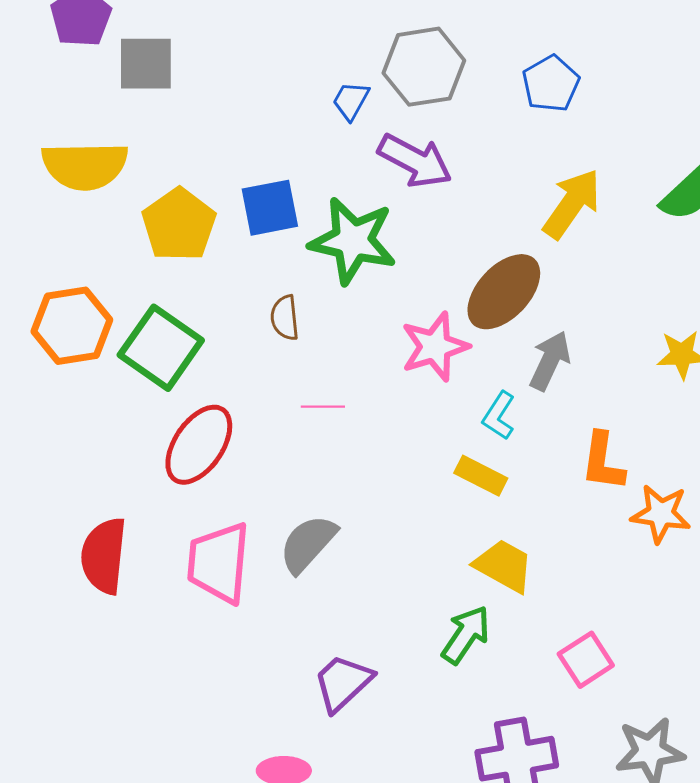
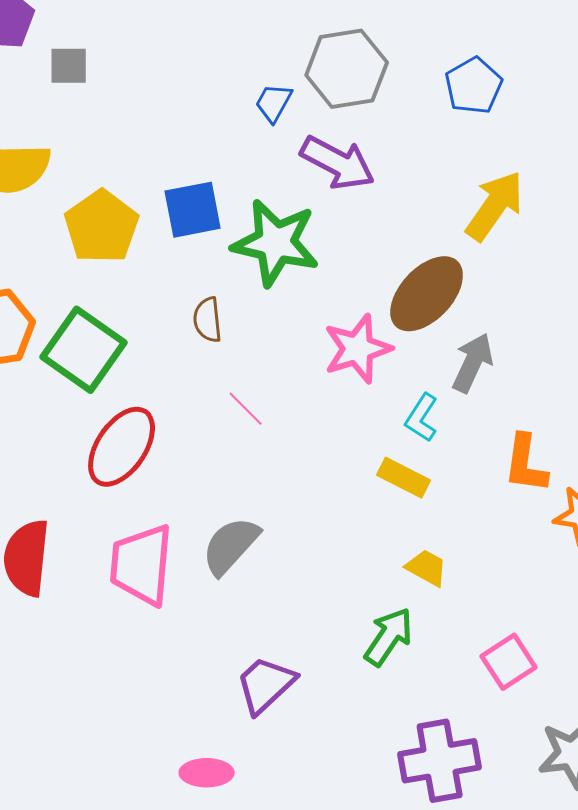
gray square: (146, 64) -> (69, 66), size x0.7
pink line: (323, 407) -> (246, 409), turned 45
yellow trapezoid: (504, 566) -> (427, 568), size x0.7

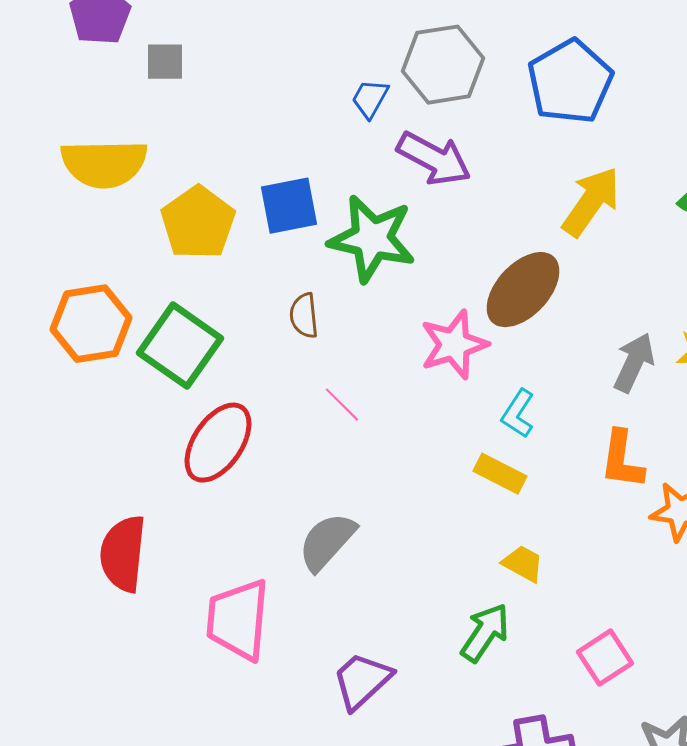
blue pentagon: (474, 86) -> (570, 82), size x1.5
gray arrow: (473, 363) -> (634, 363), moved
pink trapezoid: (142, 565) -> (238, 620), moved

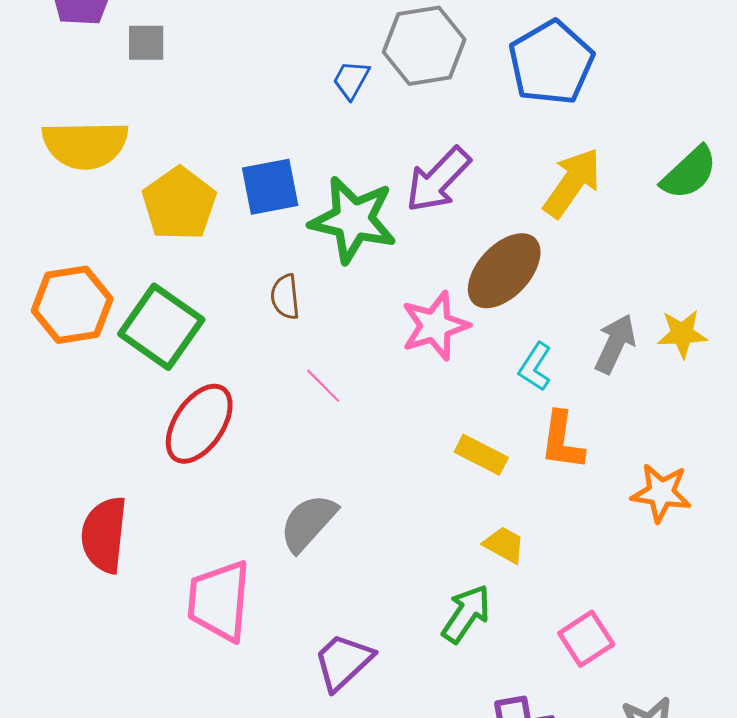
purple arrow: (434, 159) -> (438, 180), moved, turned 106
cyan L-shape: (518, 414) -> (535, 367), moved
orange L-shape: (622, 460) -> (562, 441), moved

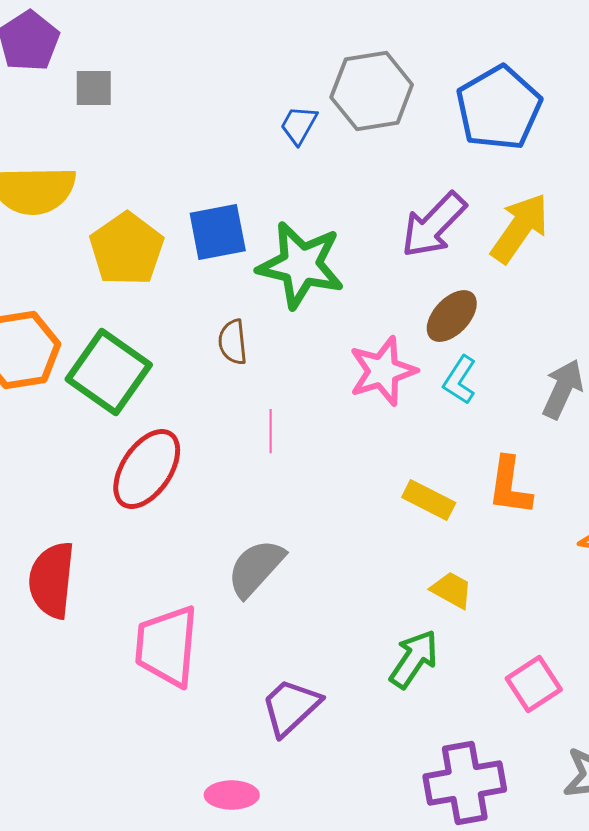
purple arrow: (438, 180) -> (434, 225), moved
brown ellipse: (504, 271) -> (452, 316), size x0.7
cyan L-shape: (535, 367) -> (460, 380), moved
pink line: (323, 386) -> (271, 431), turned 45

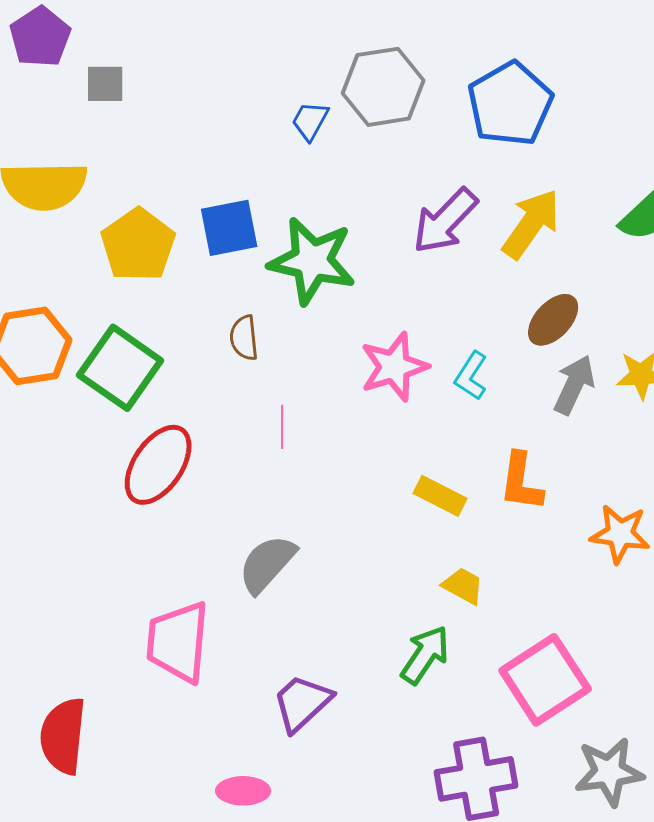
brown ellipse: (452, 316) -> (553, 320), moved
red semicircle: (52, 580) -> (63, 736), moved
pink square: (534, 684) -> (545, 680), size x1.6

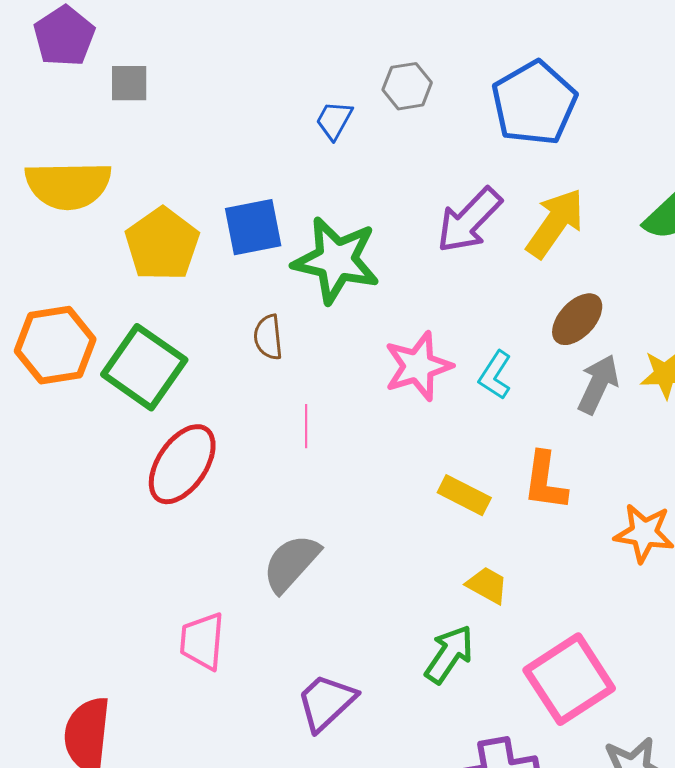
gray hexagon: (383, 87) -> (407, 86), size x0.6
pink trapezoid: (178, 642) -> (202, 641), size x0.7

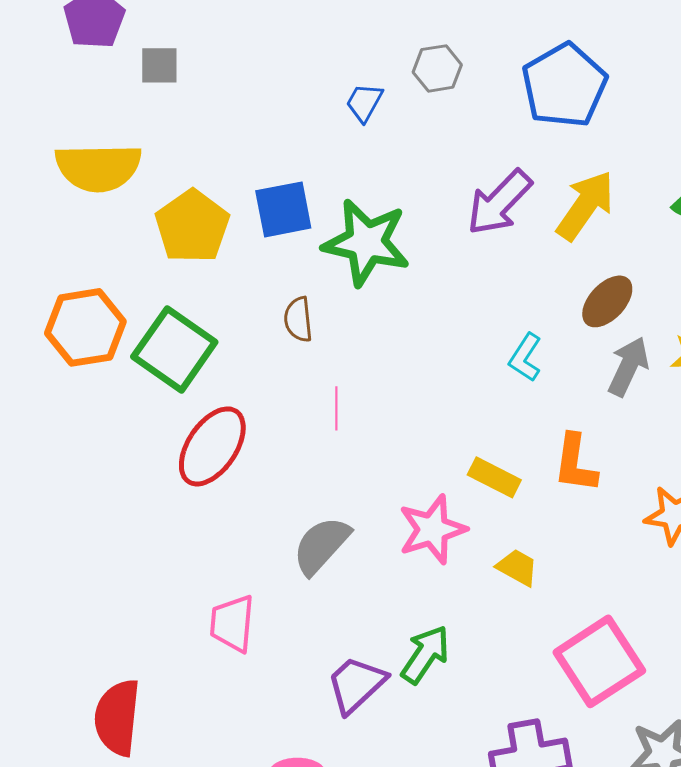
pink star: (418, 366) -> (432, 529), moved
green arrow: (449, 654) -> (425, 654), moved

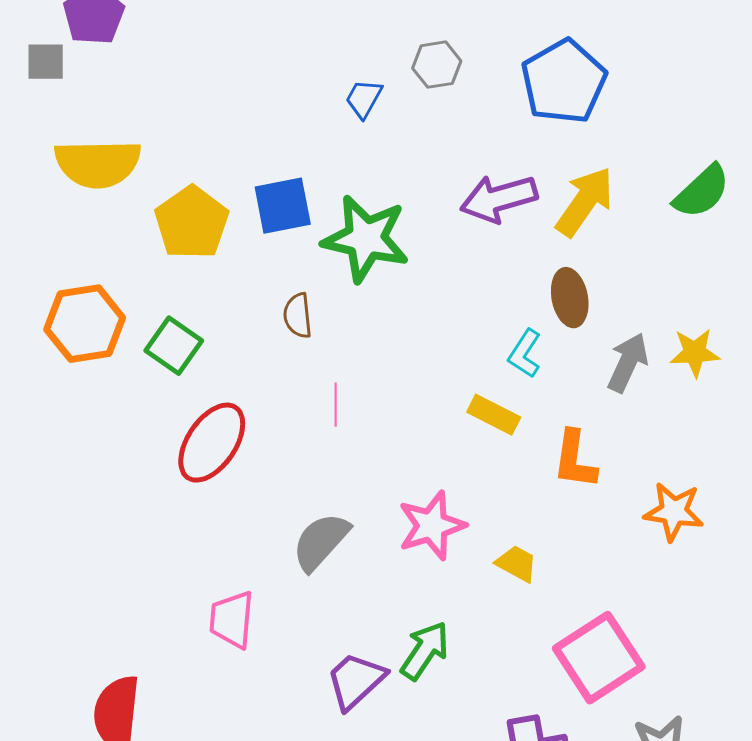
gray square: (159, 65) -> (46, 62), moved
purple arrow: (499, 202) -> (499, 199), turned 30
brown ellipse: (607, 301) -> (570, 298), moved, turned -54
green square: (174, 349) -> (174, 346), size x0.7
yellow rectangle: (494, 477) -> (494, 415), moved

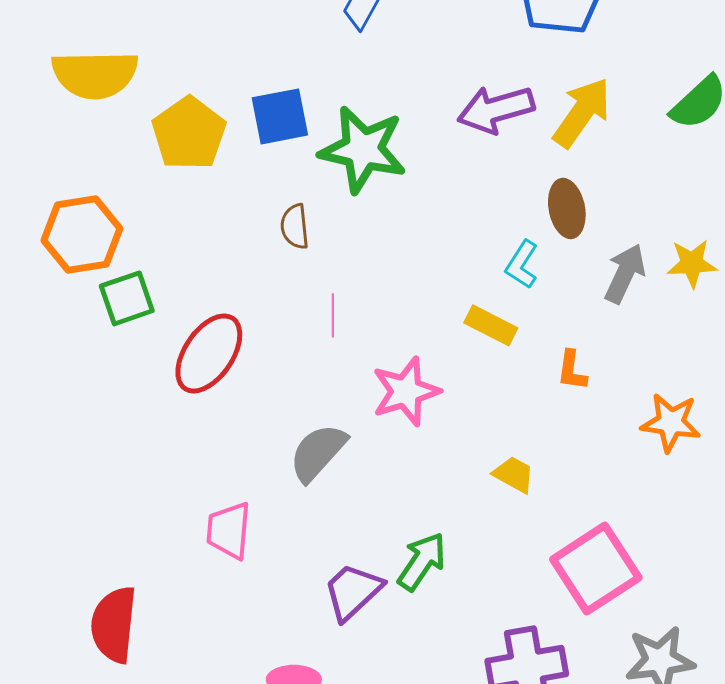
green square: (174, 346) -> (127, 298), moved, turned 36
orange L-shape: (575, 460) -> (572, 370), size x0.7
pink star: (432, 526) -> (406, 391), moved

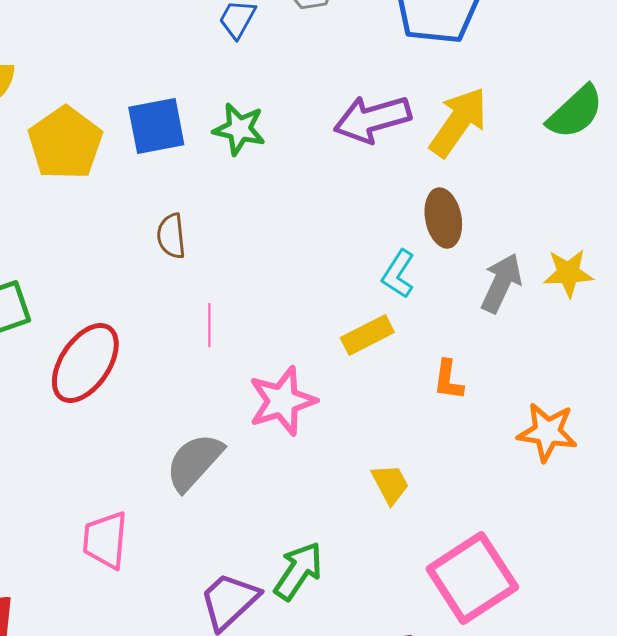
green star: (363, 149) -> (239, 129), moved, size x0.6
yellow rectangle: (491, 325) -> (367, 335), turned -54
yellow trapezoid: (514, 474) -> (390, 484), turned 33

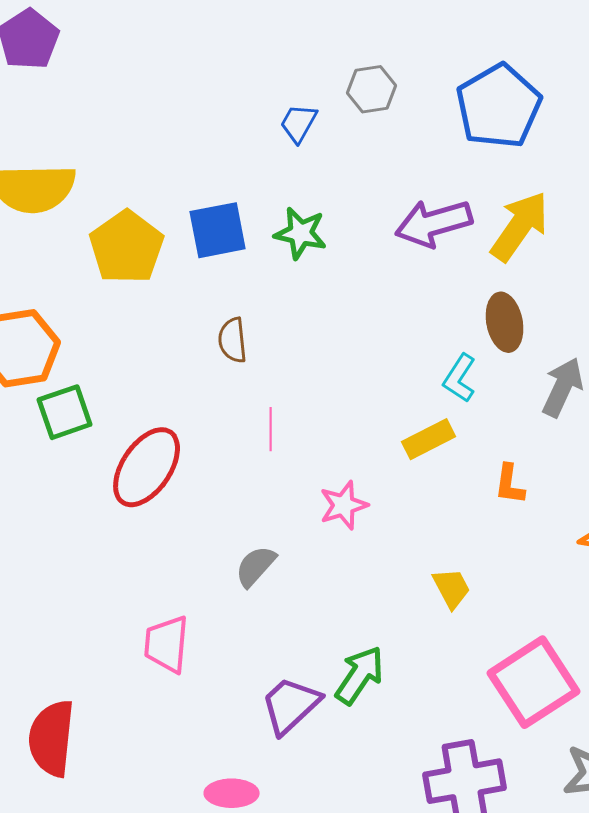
pink star: (282, 401) -> (344, 505), size x0.7
gray semicircle: (194, 462) -> (256, 566), size x0.7

